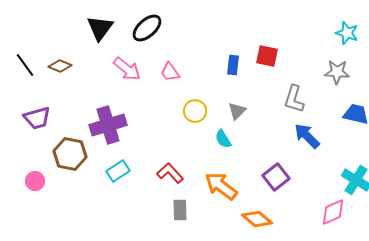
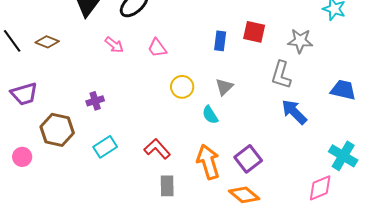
pink arrow: (127, 69) -> (114, 45), size x0.7
gray star: (337, 72) -> (300, 41), moved
purple cross: (108, 125) -> (95, 101), size x0.5
purple square: (276, 177) -> (248, 159), moved
orange arrow: (221, 186) -> (208, 162), turned 36

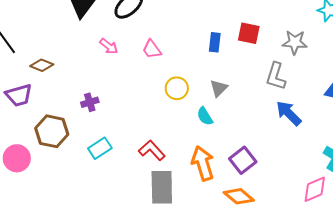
brown diamond: (47, 42) -> (42, 65), moved
pink circle: (22, 157) -> (17, 158), size x1.4
gray rectangle: (167, 186) -> (162, 187), size x1.6

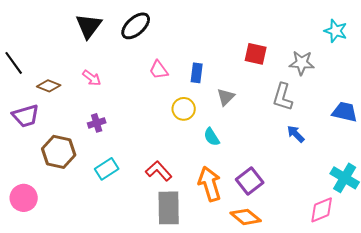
blue rectangle: (215, 42) -> (197, 73), moved
pink arrow: (109, 46) -> (92, 78), moved
gray triangle: (219, 88) -> (226, 97), moved
blue arrow: (289, 113) -> (296, 134), size x0.7
pink circle: (17, 158) -> (24, 198), moved

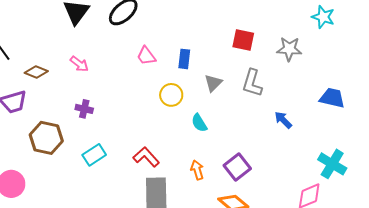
gray L-shape: (283, 97) -> (252, 83), moved
purple cross: (97, 123) -> (84, 109), turned 30
orange arrow: (210, 184) -> (197, 170), size x0.6

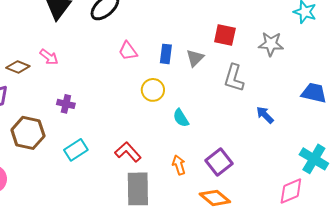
pink arrow: (79, 64) -> (49, 57), moved
gray triangle: (213, 83) -> (195, 58), moved

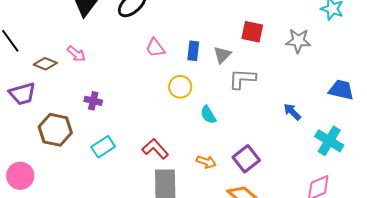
gray L-shape: (234, 78) -> (242, 79), moved, turned 76
cyan cross: (314, 159) -> (329, 141), moved
orange arrow: (179, 165) -> (206, 162), turned 126

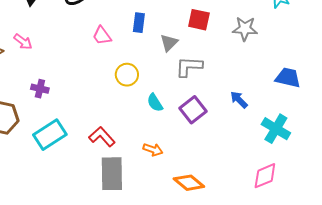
blue rectangle: (193, 51) -> (139, 23), moved
cyan rectangle: (103, 147) -> (50, 135), size x1.4
purple square: (246, 159) -> (193, 110), moved

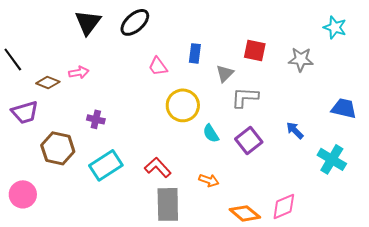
pink arrow: (23, 42) -> (79, 72), turned -48
yellow circle: (127, 75) -> (183, 105), size x1.4
pink diamond: (265, 176) -> (284, 206), moved

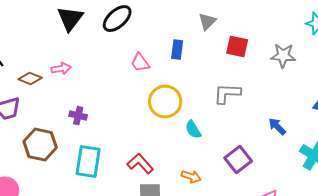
gray triangle: (225, 73) -> (207, 22), moved
purple square: (249, 140) -> (238, 160), moved
cyan rectangle: (106, 165) -> (88, 162), turned -48

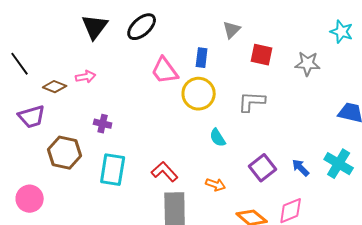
pink trapezoid: (140, 63) -> (165, 71), size x1.4
yellow circle: (165, 102) -> (199, 94), moved
blue arrow: (277, 127) -> (301, 168), moved

